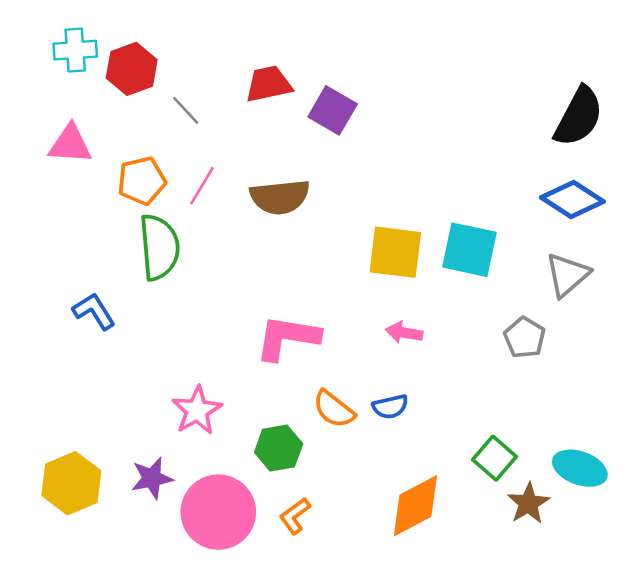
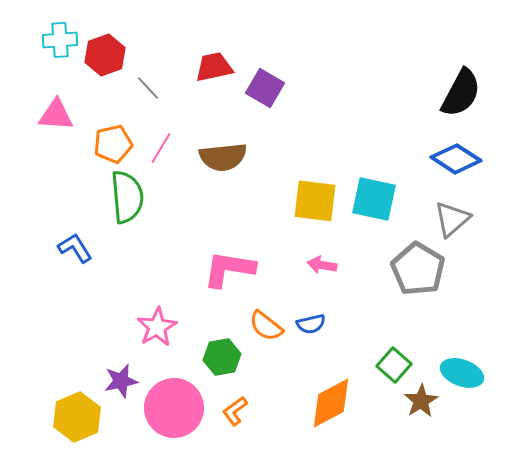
gray pentagon: (525, 338) -> (418, 269), size x1.6
yellow hexagon: (71, 483) -> (77, 417), moved

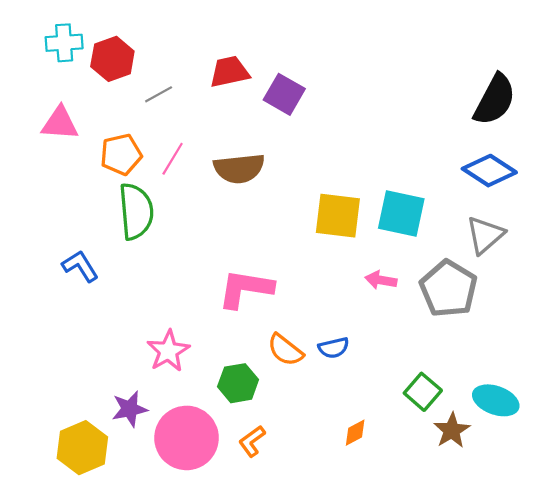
gray line: (148, 88) -> (159, 94), turned -76
pink arrow: (322, 265) -> (381, 280), moved
orange diamond: (331, 403) -> (355, 433), size x0.5

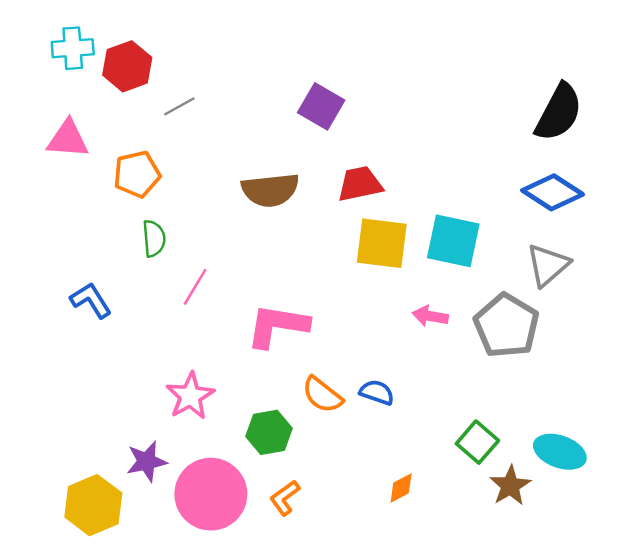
red trapezoid: (229, 72) -> (360, 184), moved
pink line: (173, 159) -> (195, 287), moved
green semicircle: (136, 211) -> (154, 238), size x0.6
blue semicircle: (334, 348) -> (377, 392), turned -148

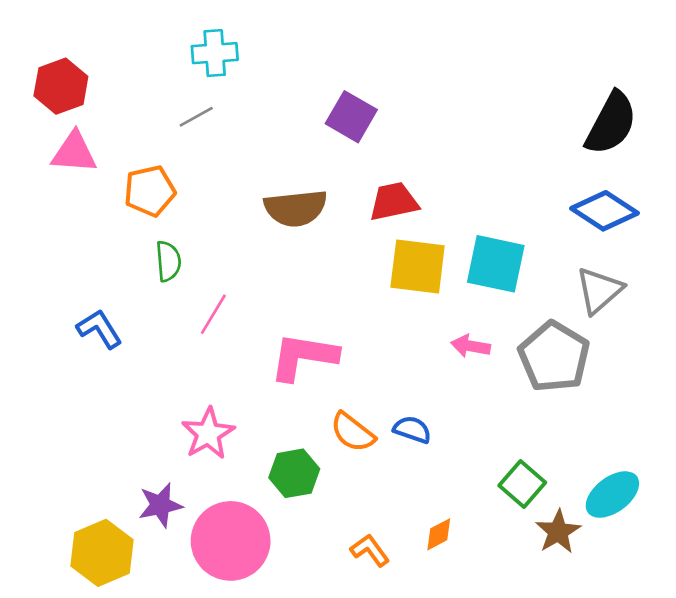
cyan cross: (73, 48) -> (215, 53), moved
red hexagon: (127, 66) -> (61, 86), moved
cyan ellipse: (560, 452) -> (612, 495), turned -57
orange L-shape: (285, 498) -> (370, 550), moved, turned 90

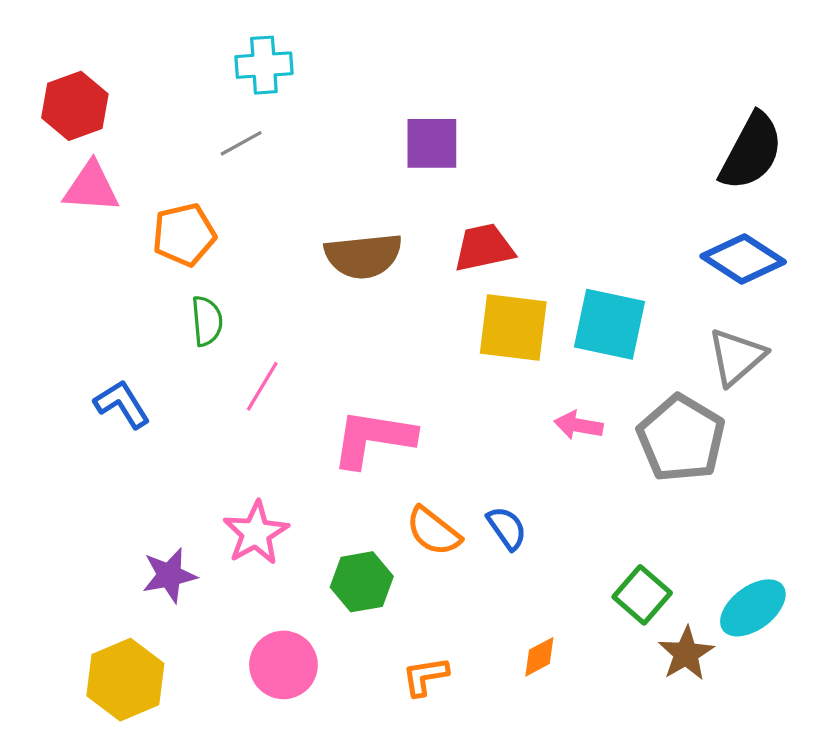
purple square: (351, 117) -> (432, 143), turned -30
blue semicircle: (412, 430) -> (507, 528), turned 36
purple star: (160, 505) -> (169, 575), moved
pink circle: (231, 541) -> (283, 665), size x0.7
orange L-shape: (370, 550) -> (425, 676), moved, turned -63

